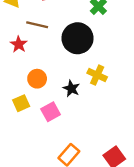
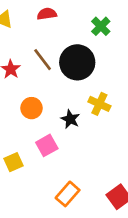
brown line: (37, 25) -> (43, 60), moved, turned 40
yellow square: (21, 103) -> (14, 162), moved

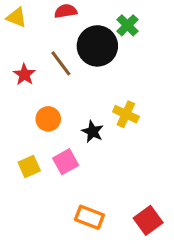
black circle: (77, 62) -> (97, 46), moved
yellow square: (14, 162) -> (29, 166), moved
orange rectangle: (68, 194) -> (89, 217), turned 70

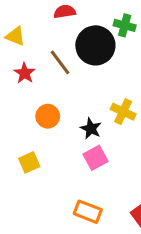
yellow triangle: (16, 17) -> (15, 36), moved
green cross: (127, 25) -> (125, 25), turned -30
pink square: (66, 162) -> (95, 158), moved

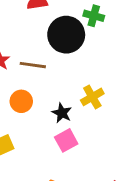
brown line: (60, 62) -> (33, 65), moved, turned -45
yellow cross: (123, 112) -> (92, 97), turned 35

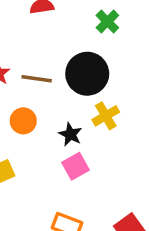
green cross: (94, 16) -> (107, 22), turned 30
black circle: (66, 35) -> (87, 74), moved

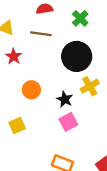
green cross: (107, 22) -> (80, 18), moved
brown line: (37, 79) -> (41, 34), moved

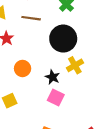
pink square: (68, 122) -> (56, 97), turned -35

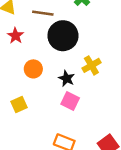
black circle: (63, 39) -> (63, 36), moved

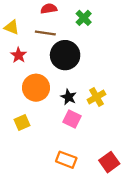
yellow cross: (91, 65) -> (96, 97), moved
orange circle: (33, 69) -> (36, 88), size x1.5

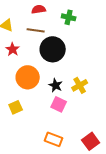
green cross: (84, 18) -> (69, 17), turned -32

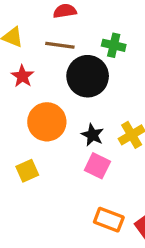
green cross: (69, 17) -> (114, 45), moved
orange rectangle: (54, 139) -> (109, 220), moved

